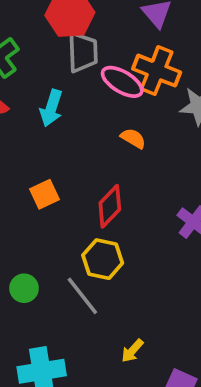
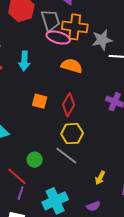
gray trapezoid: (83, 52) -> (50, 20), moved
orange semicircle: (133, 138) -> (72, 66), size x1.5
orange square: (44, 194) -> (40, 101), moved, turned -35

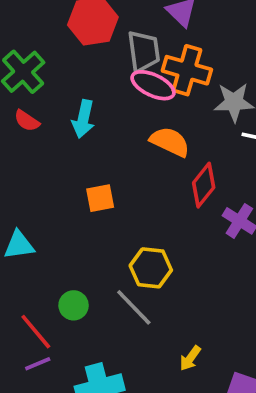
orange square: (40, 101) -> (100, 198), turned -35
red diamond: (69, 105) -> (204, 185), moved
purple line: (21, 193) -> (38, 364), turned 40

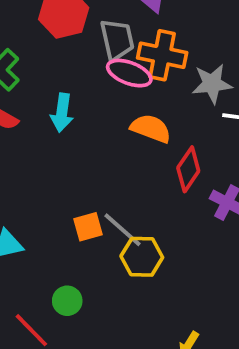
orange square: (100, 198) -> (88, 227), moved
gray line: (134, 307) -> (123, 230), moved

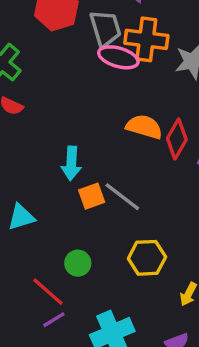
cyan arrow: (62, 113) -> (71, 163), moved
orange semicircle: (151, 128) -> (144, 127), moved
yellow hexagon: (142, 257) -> (147, 258), moved

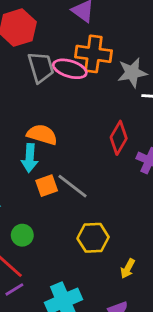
gray trapezoid: (105, 29) -> (41, 67), moved
orange semicircle: (144, 127) -> (42, 135), moved
green circle: (78, 263) -> (22, 235), moved

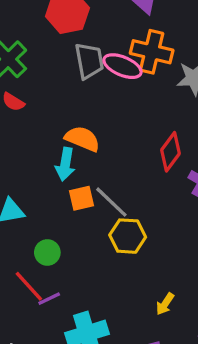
yellow hexagon: (93, 238) -> (128, 236), moved
purple line: (14, 289) -> (49, 299), moved

